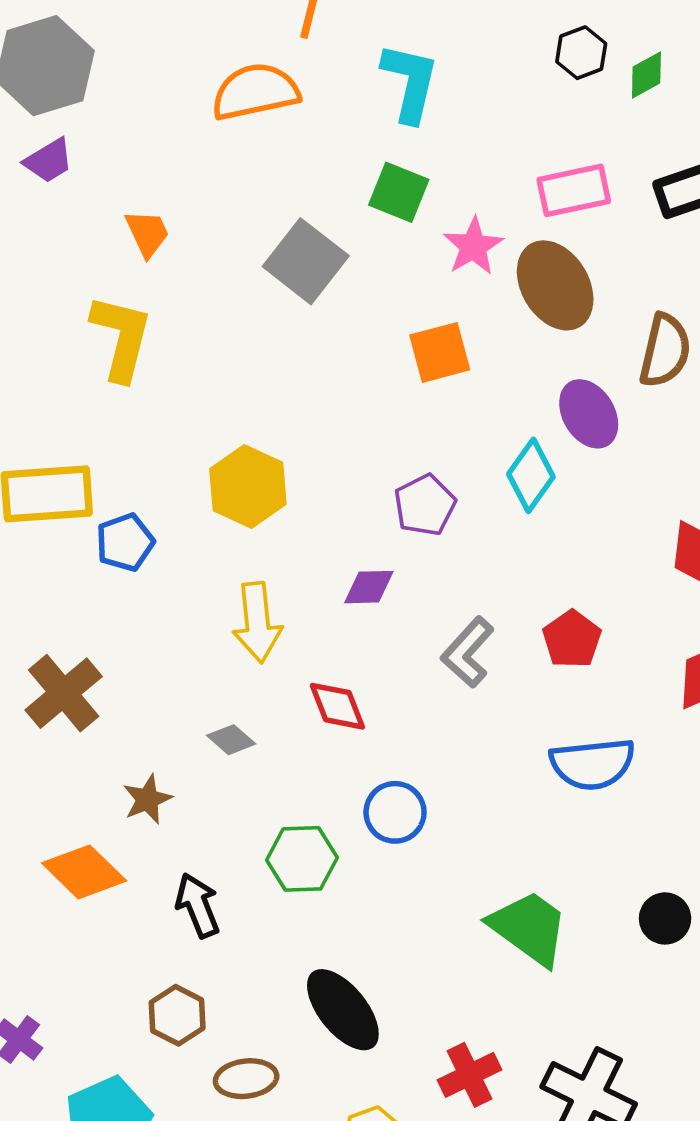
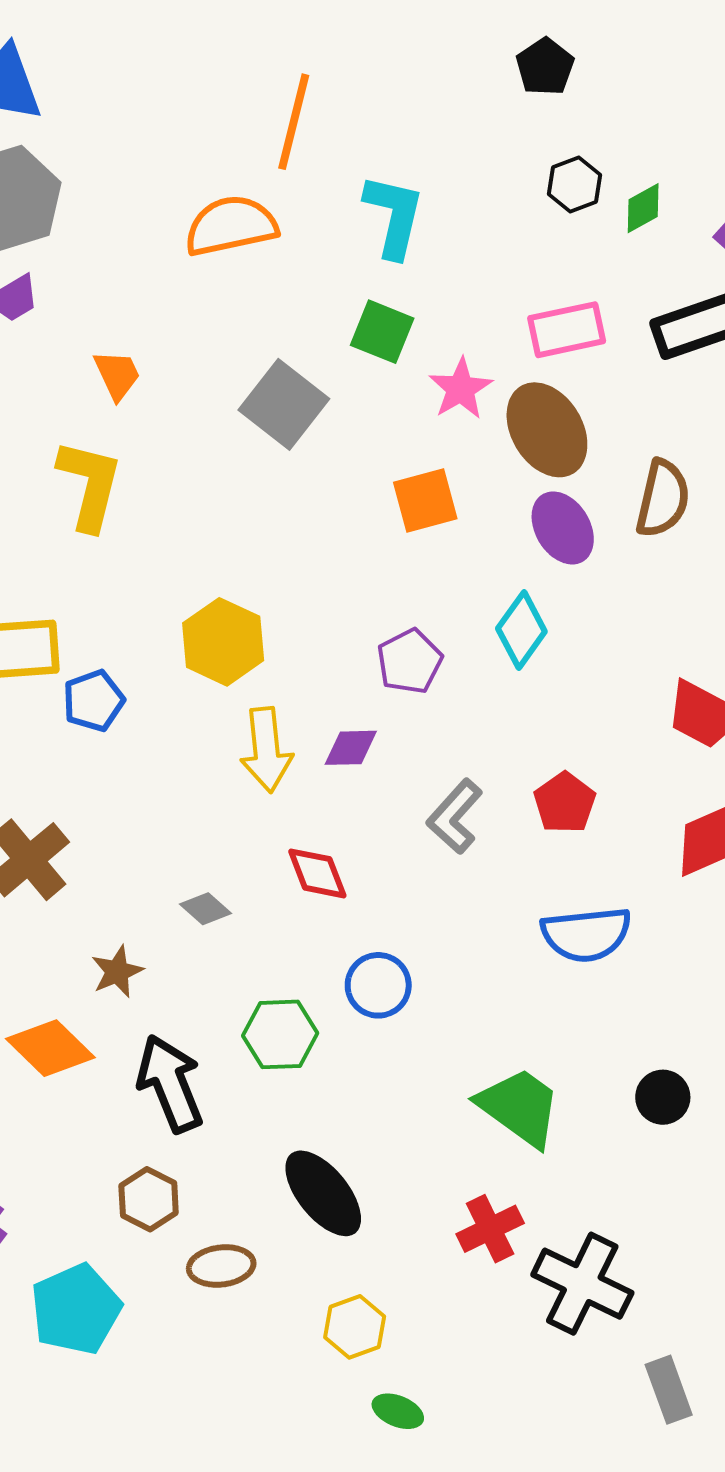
purple ellipse: (589, 414) -> (563, 528), moved
yellow arrow: (257, 622) -> (266, 750), moved
black arrow: (198, 905) -> (170, 1083), size x1.4
red cross: (470, 1075) -> (490, 1229), moved

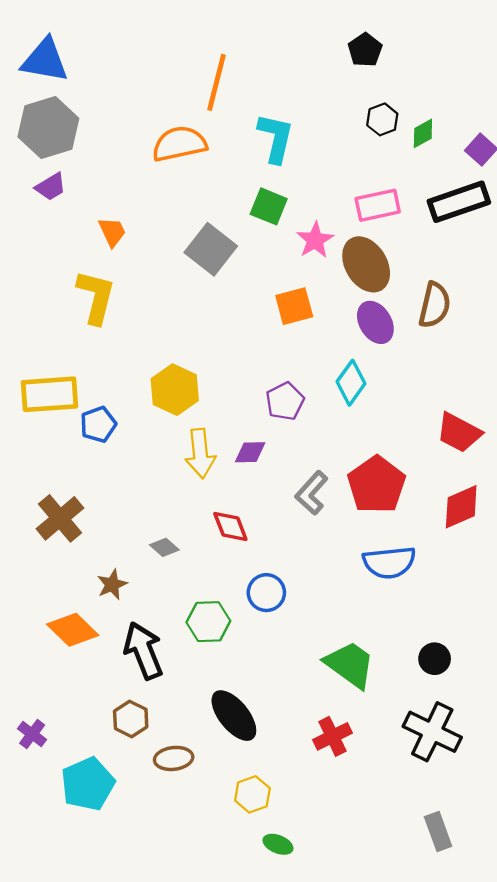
red pentagon: (565, 803) -> (377, 485), size x1.6
black cross: (582, 1284) -> (432, 732), moved

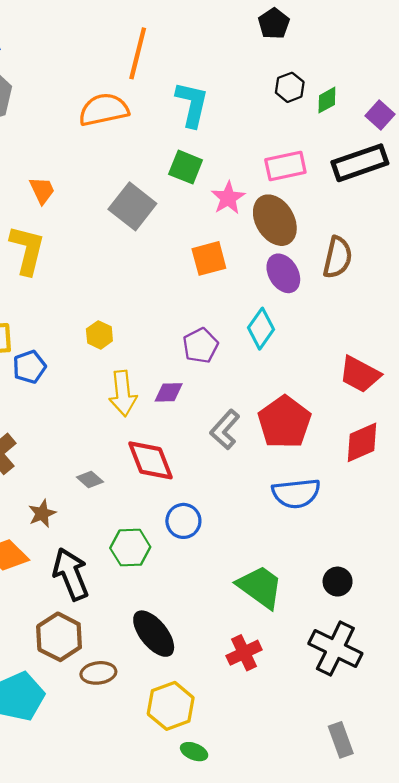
yellow hexagon: (175, 390) -> (99, 335), size x0.6
red diamond: (230, 527) -> (150, 460), size x1.4
brown hexagon: (131, 719) -> (59, 637), size x1.4
yellow hexagon: (252, 794) -> (171, 706), size x1.4

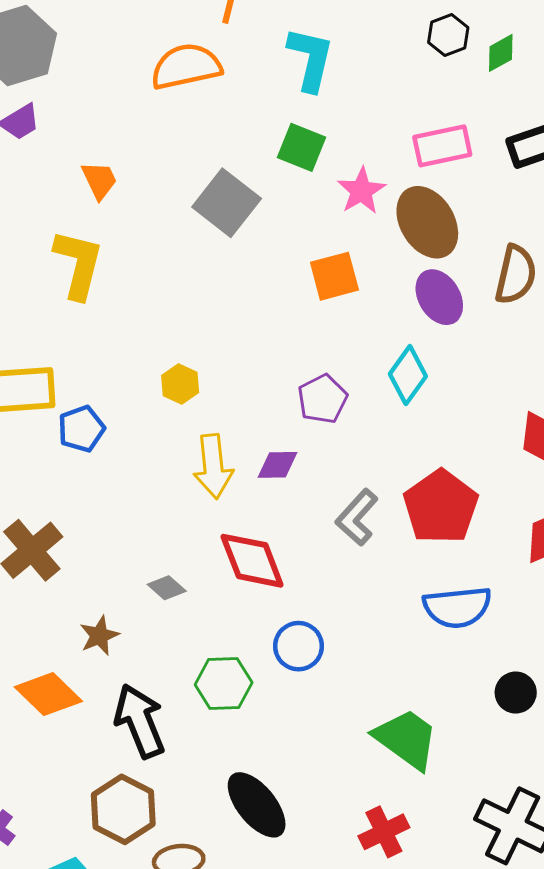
black circle: (338, 582) -> (516, 693), moved

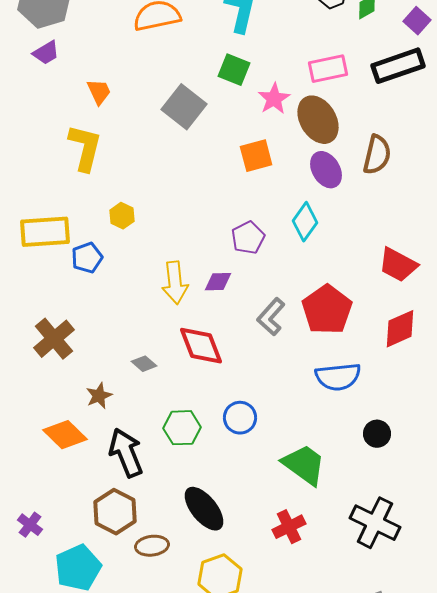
yellow hexagon: (180, 384) -> (122, 216), moved
blue circle: (298, 646) -> (240, 418), moved

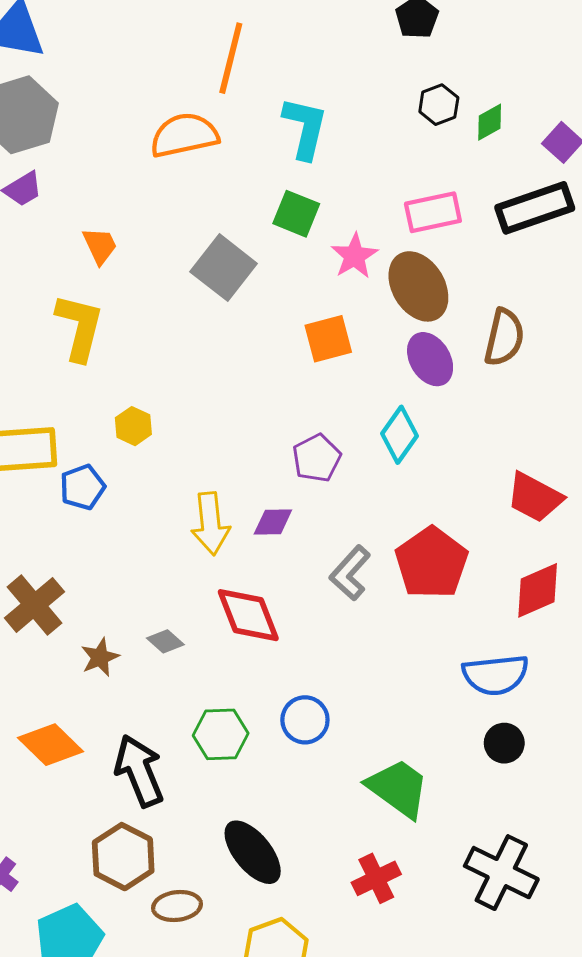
blue semicircle: (338, 377) -> (496, 675), moved
brown star: (99, 396) -> (100, 657), moved

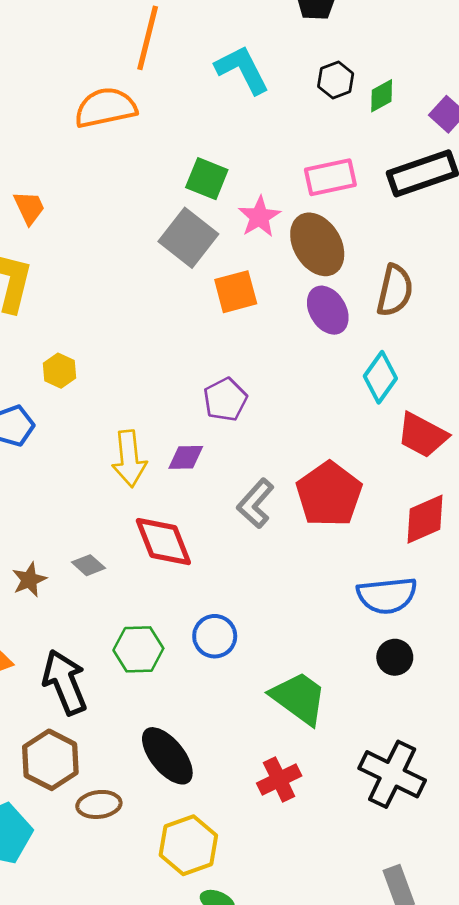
cyan L-shape: (305, 128) -> (242, 70), moved, turned -40
gray square: (224, 268) -> (188, 238), moved
cyan diamond: (400, 435) -> (380, 377), moved

